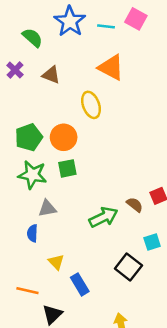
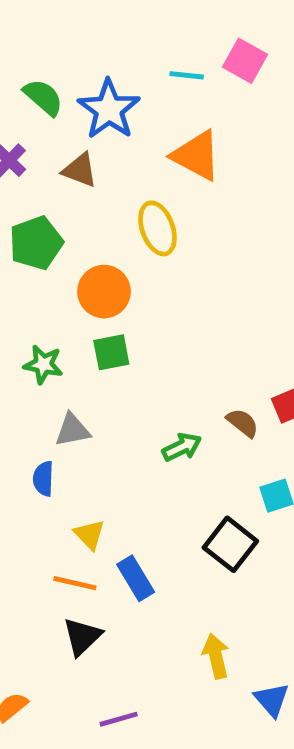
blue star: (70, 21) -> (109, 109), moved
green pentagon: (29, 137) -> (36, 243), moved
green star: (32, 175) -> (43, 364), size x0.7
green arrow: (103, 217) -> (182, 447), size x0.7
orange line: (27, 291) -> (75, 583), moved

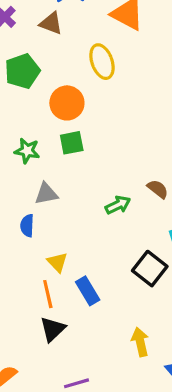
orange line: (75, 583) -> (48, 294), turned 64

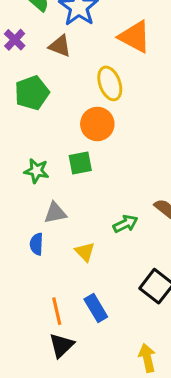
orange circle: (67, 103) -> (97, 124), moved
yellow triangle: (57, 262) -> (85, 252), moved

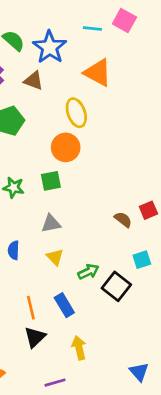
gray triangle: (55, 213) -> (51, 224), moved
green arrow: (125, 224) -> (88, 272), moved
yellow arrow: (147, 358) -> (79, 348), moved

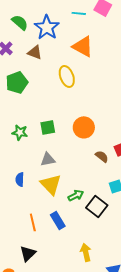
orange circle: (66, 147) -> (84, 127), moved
yellow triangle: (55, 257) -> (51, 184), size x1.6
black triangle: (35, 337) -> (28, 253), moved
yellow arrow: (79, 348) -> (86, 252), moved

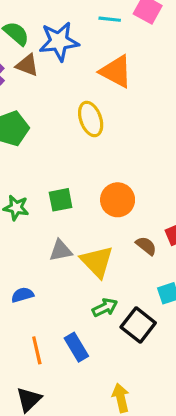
blue star: (47, 27) -> (59, 41), turned 30
brown triangle: (35, 52) -> (27, 65), moved
blue semicircle: (20, 179) -> (23, 295), moved, turned 72
yellow triangle: (51, 184) -> (97, 262), moved

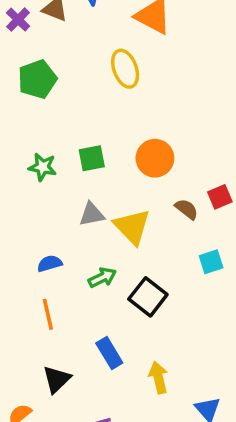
green arrow: (105, 308) -> (102, 278), moved
black square: (138, 325) -> (148, 297), moved
blue rectangle: (76, 347) -> (109, 353), moved
orange line: (37, 350) -> (48, 314), moved

